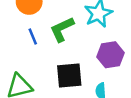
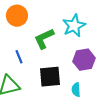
blue line: (33, 37) -> (19, 57), moved

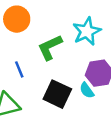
black square: (50, 77) -> (57, 94), turned 30
cyan semicircle: (76, 90) -> (87, 90), moved, turned -32

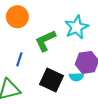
blue line: (19, 69) -> (19, 59), turned 40
cyan semicircle: (87, 90) -> (76, 77), turned -56

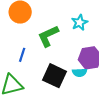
cyan star: (76, 27) -> (80, 22), size x0.7

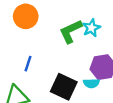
green L-shape: (48, 36) -> (71, 31), moved

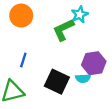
cyan star: (91, 28) -> (80, 14), moved

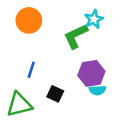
purple hexagon: (94, 63) -> (91, 73), moved
black square: (57, 82) -> (55, 94), moved, size x0.6

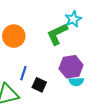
orange circle: (29, 20) -> (14, 36), moved
blue line: (31, 70) -> (23, 73), moved

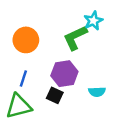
purple hexagon: (71, 67) -> (64, 74), moved
blue line: (23, 73) -> (23, 79), moved

